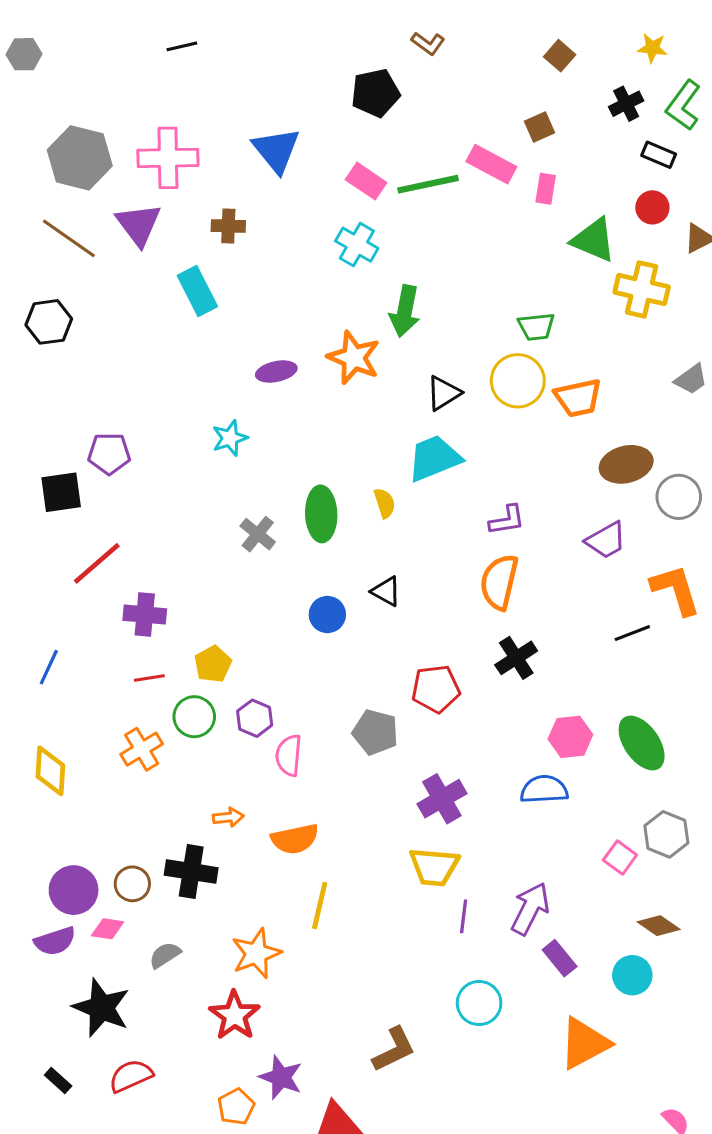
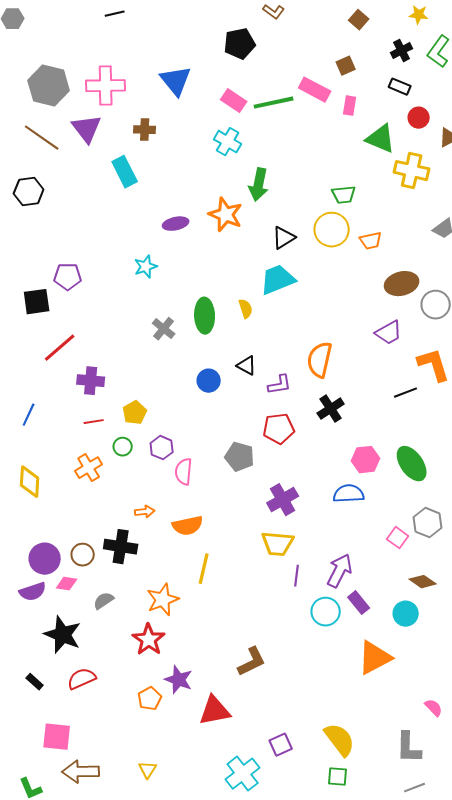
black rectangle: (659, 155) -> (400, 87), moved
orange trapezoid: (578, 398) -> (371, 241), size x0.7
purple L-shape: (507, 520) -> (280, 385), moved
green circle: (194, 717) -> (123, 447), size x0.7
cyan circle: (479, 1003) -> (326, 612), moved

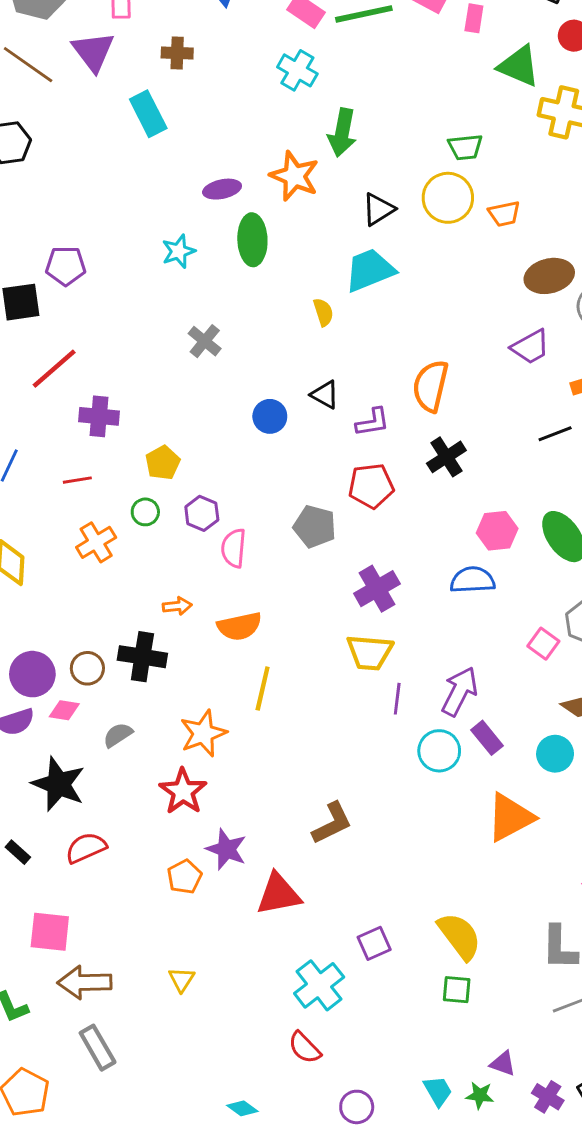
green ellipse: (205, 316) -> (252, 240), moved
red line: (94, 422) -> (77, 480), moved

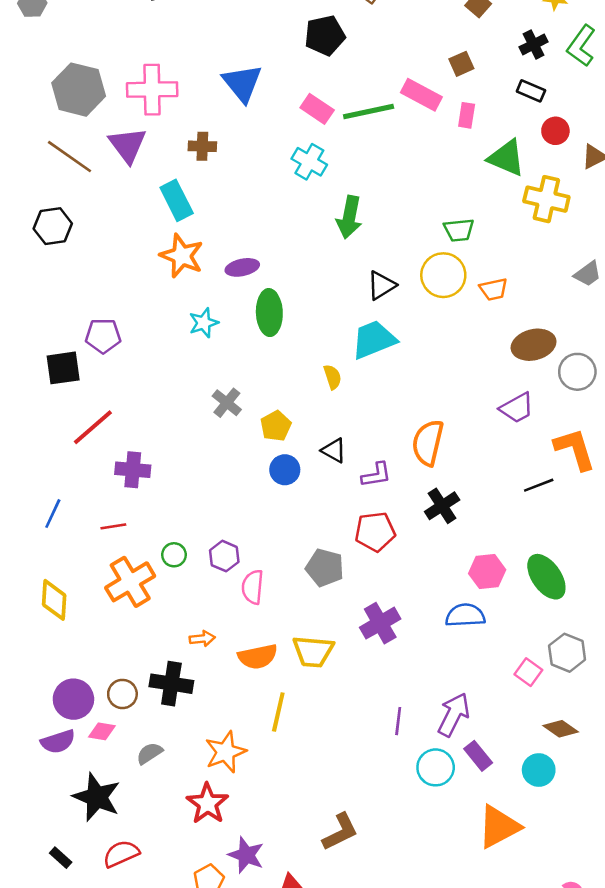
orange star: (294, 176) -> (182, 256), moved
yellow pentagon: (163, 463) -> (276, 426), moved
orange cross: (96, 542) -> (130, 582), size x1.4
yellow trapezoid: (370, 652) -> (313, 651), moved

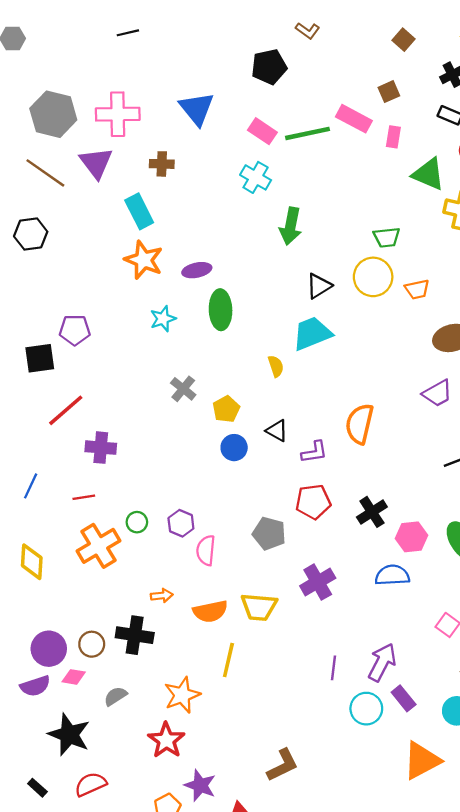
black cross: (442, 506) -> (372, 512), moved

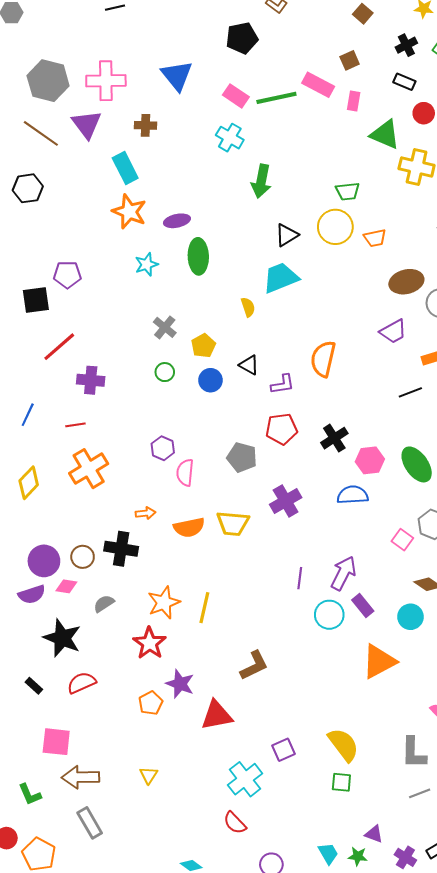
green circle: (137, 522) -> (165, 372), moved
yellow diamond: (32, 562) -> (29, 483), turned 40
yellow line: (228, 660) -> (204, 608), moved

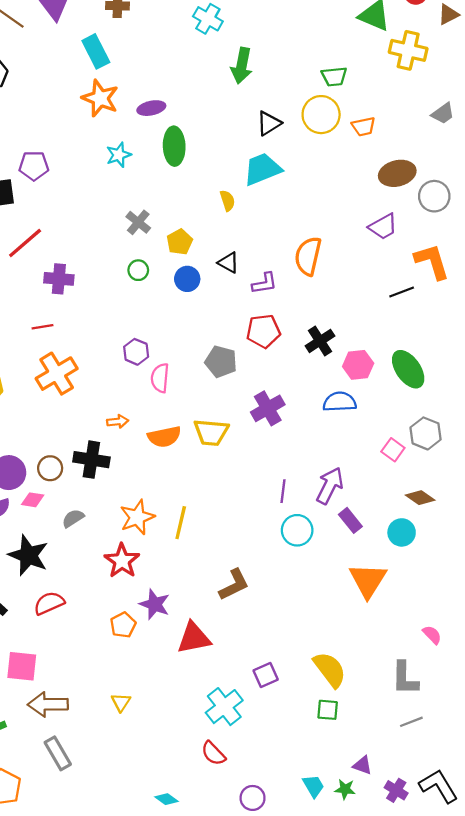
cyan circle: (329, 615) -> (297, 530), moved
orange triangle: (379, 661) -> (368, 580), turned -30

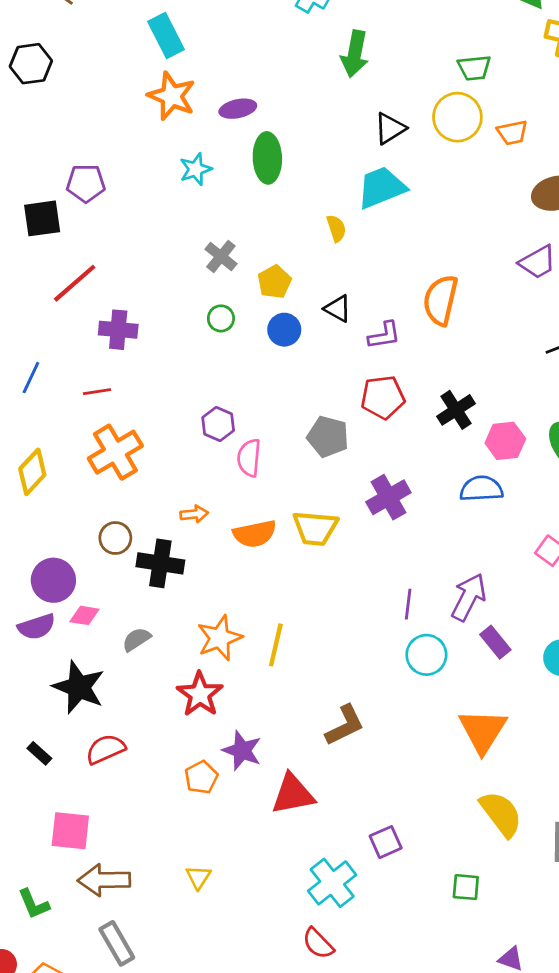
brown circle: (50, 468) -> (115, 538), moved
orange triangle: (368, 580) -> (483, 731), moved
yellow semicircle: (330, 670) -> (501, 814), moved

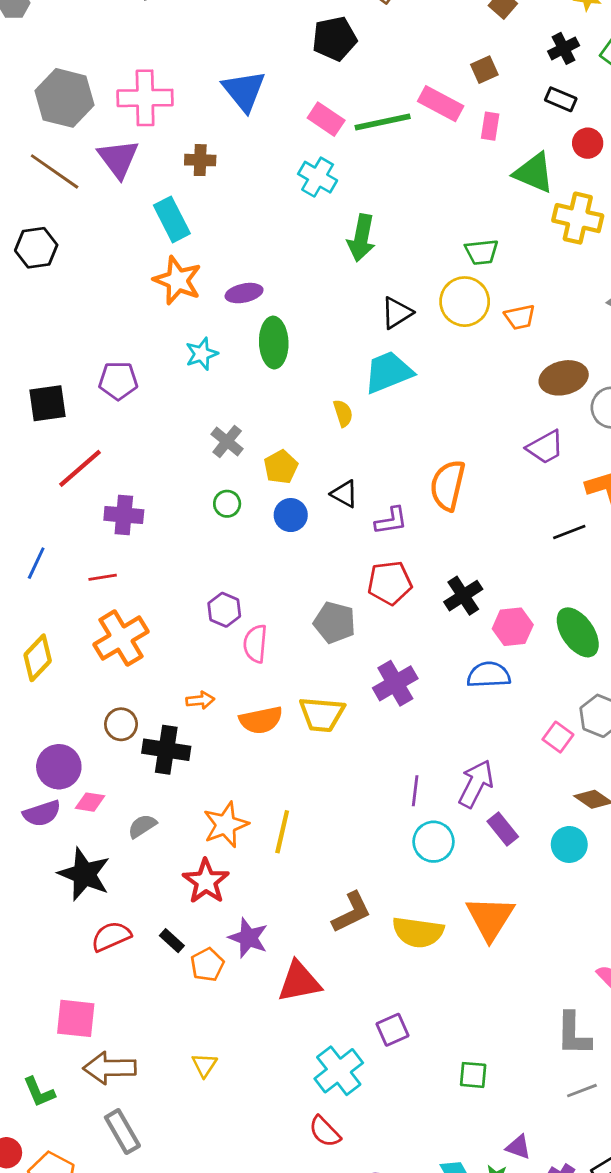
purple pentagon: (86, 183) -> (118, 381), moved
black rectangle: (39, 753) -> (172, 941), moved
yellow semicircle: (501, 814) -> (418, 932), moved, turned 135

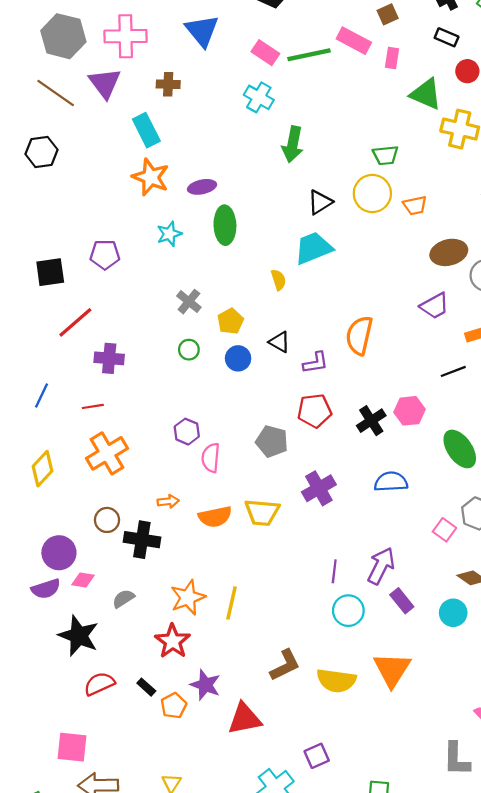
pink hexagon: (513, 627) -> (409, 411), moved

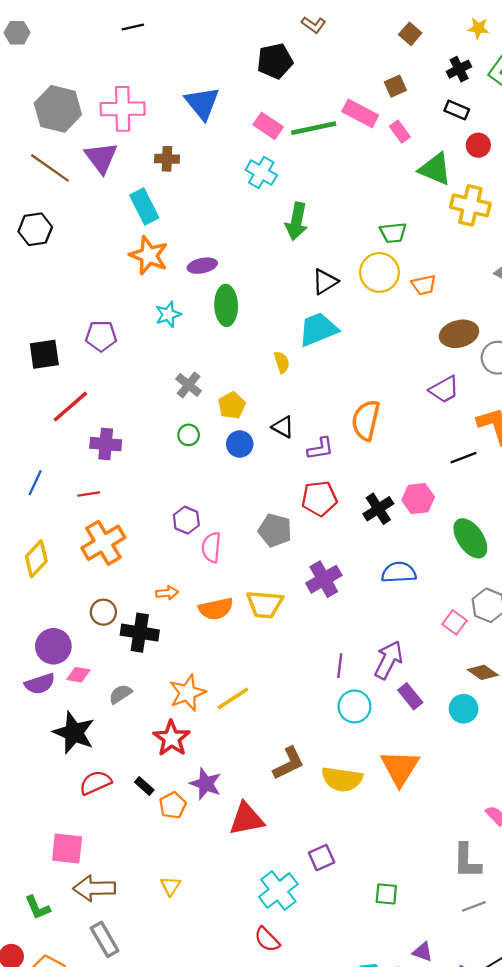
pink rectangle: (392, 58) -> (400, 132), turned -45
yellow line: (231, 603) -> (233, 699), turned 44

